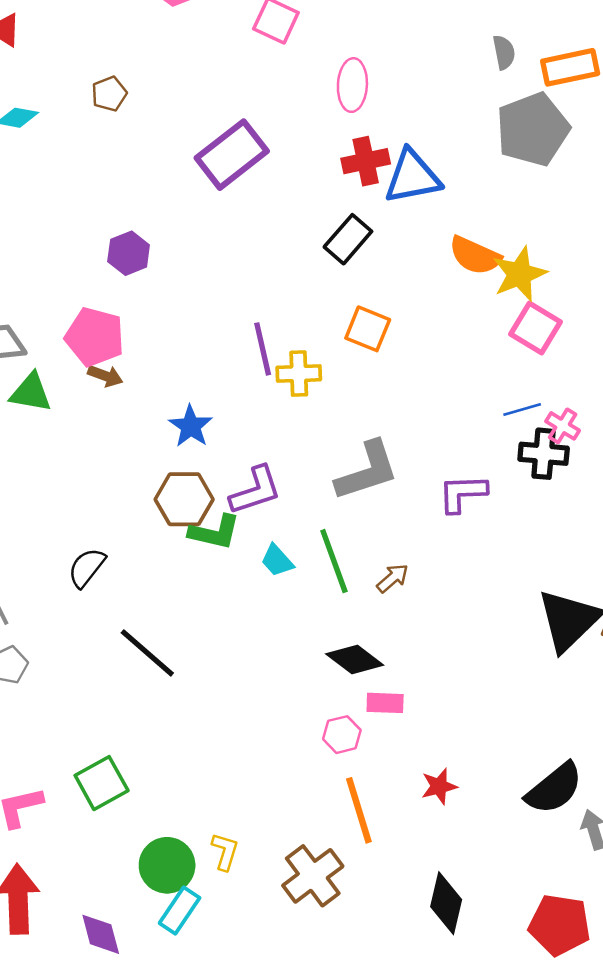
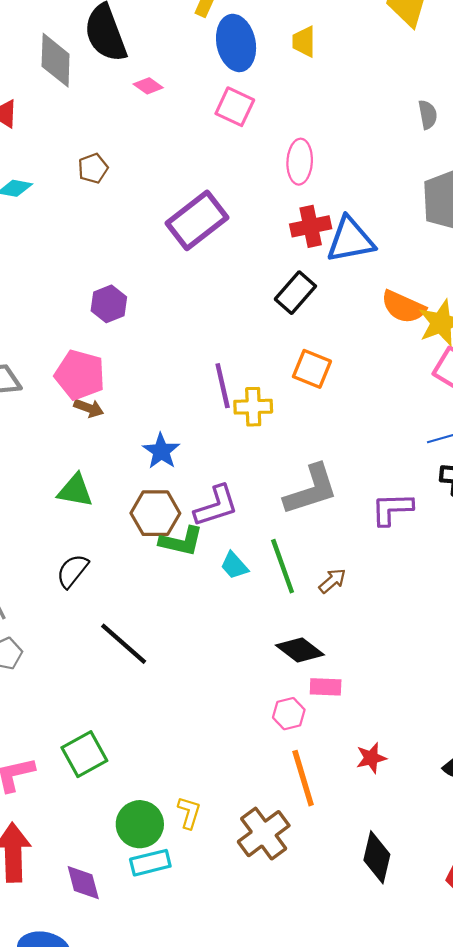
gray semicircle: (504, 52) -> (428, 115), moved
green triangle: (31, 393) -> (75, 491), moved
cyan rectangle: (180, 910) -> (150, 863), turned 42

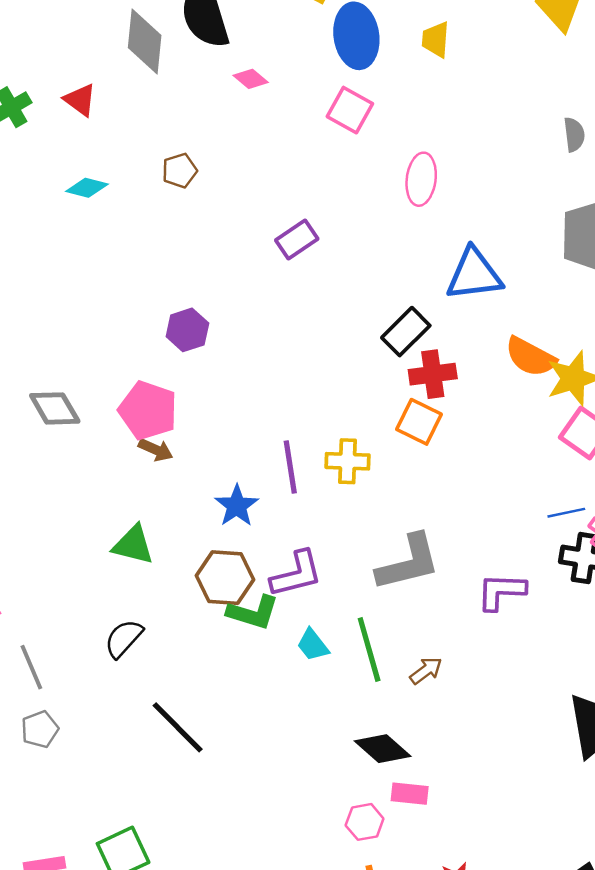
purple rectangle: (197, 220) -> (297, 239), size x0.6
red cross: (311, 226) -> (433, 374), moved
purple line: (223, 386) -> (290, 467), moved

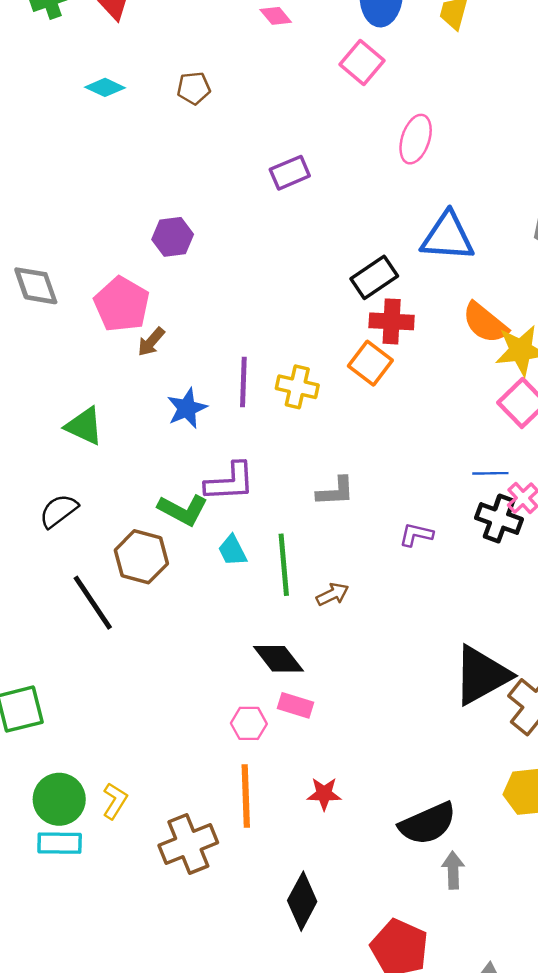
brown arrow: (156, 450) -> (151, 342), moved, turned 96
gray L-shape: (408, 563) -> (335, 491), size x0.6
brown hexagon: (225, 578) -> (141, 557), moved
purple L-shape: (501, 591) -> (416, 535), size x0.7

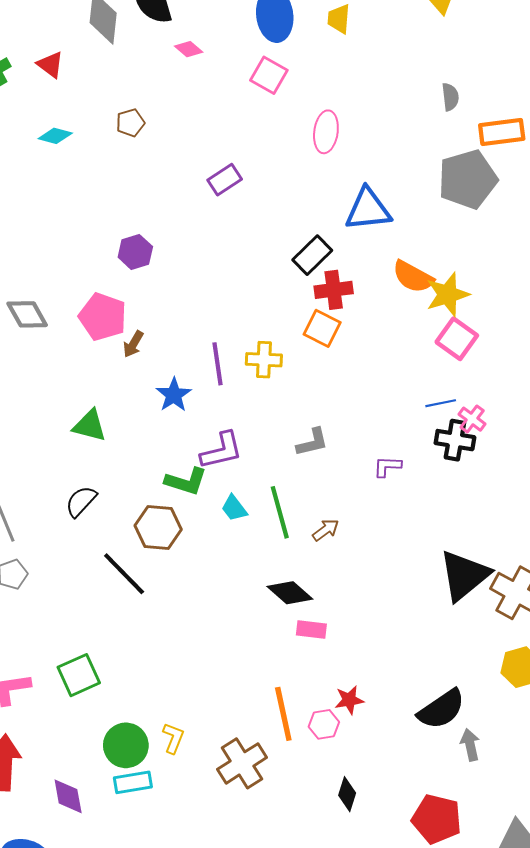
pink hexagon: (249, 723) -> (324, 724), moved
black diamond: (302, 901) -> (347, 794), size x0.7

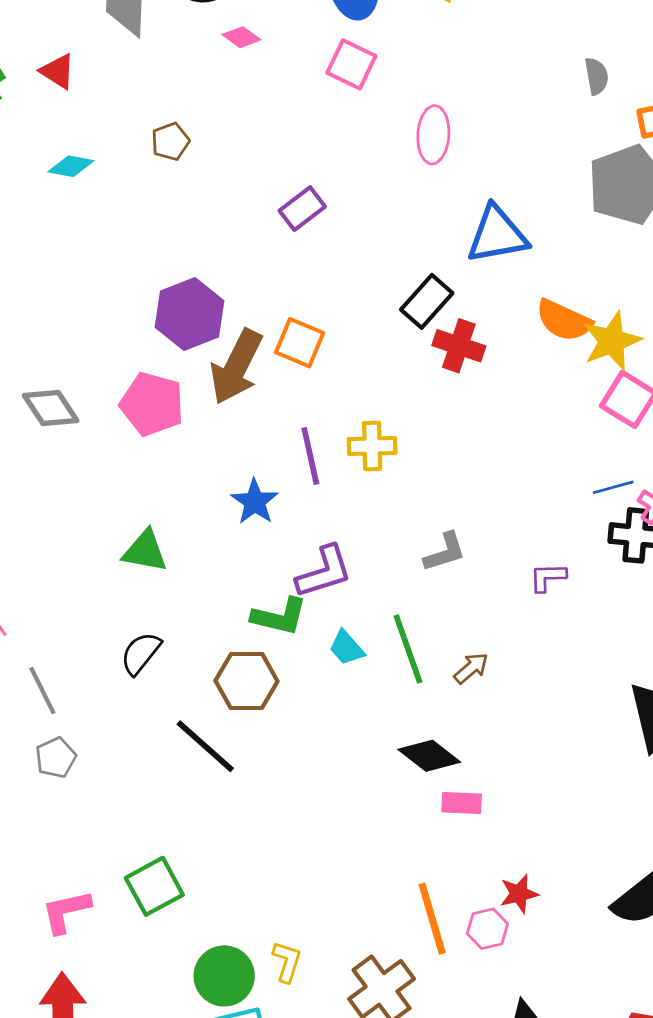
purple hexagon: (135, 252) -> (189, 314), size x1.5
red cross: (334, 290) -> (459, 346), turned 30
orange square: (322, 328) -> (300, 343), moved
brown arrow: (133, 344) -> (236, 367), moved, size x2.0

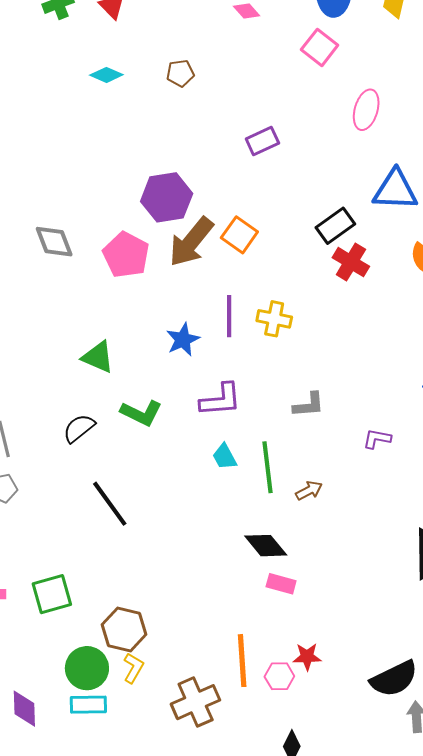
green L-shape: (279, 617) -> (141, 413), moved
brown hexagon: (246, 681) -> (124, 629), moved

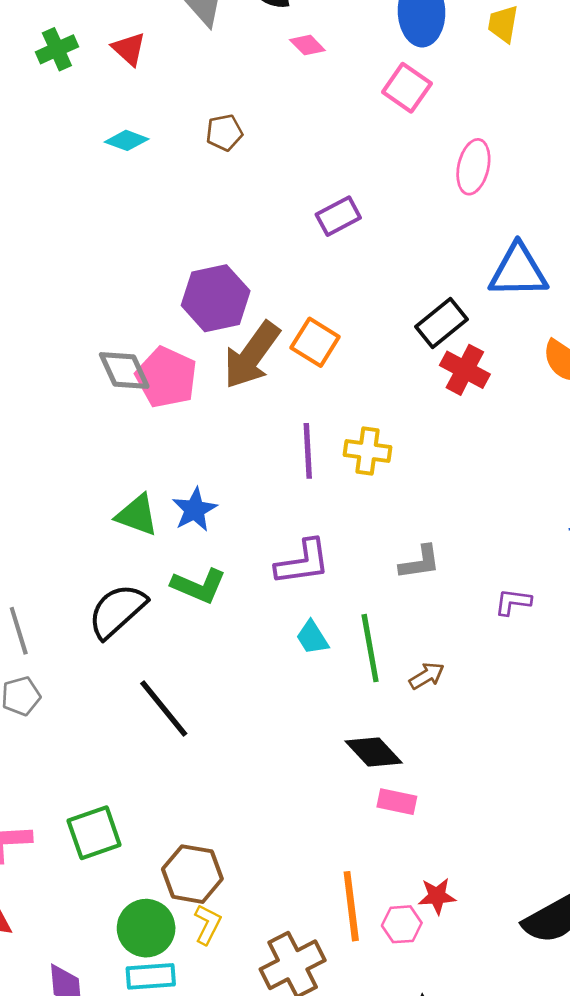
gray diamond: (54, 242) -> (124, 371), moved
blue star: (183, 340) -> (195, 510), moved
black semicircle: (79, 428) -> (117, 611), size x1.4

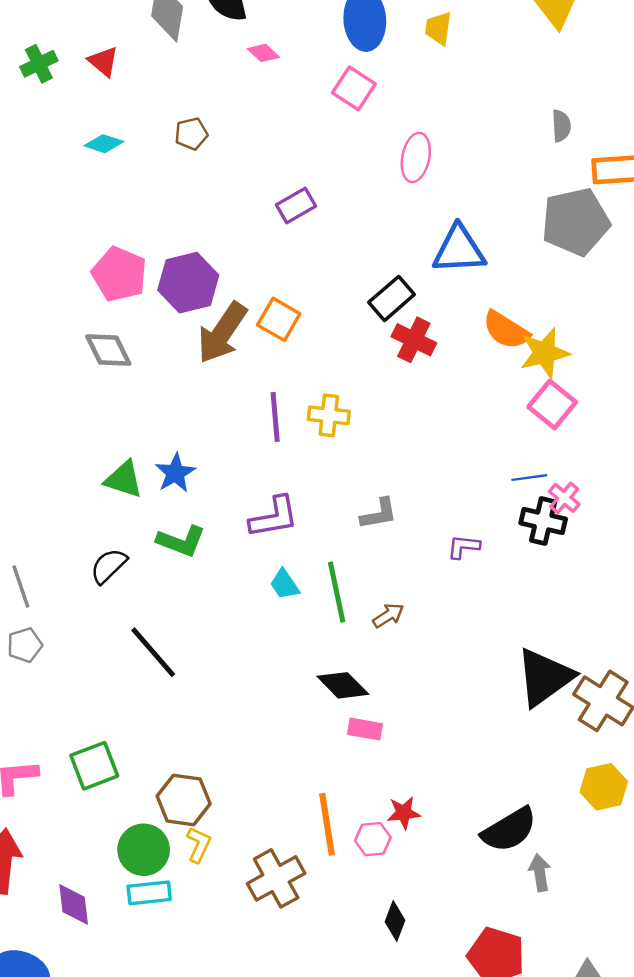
pink pentagon: (166, 377) -> (119, 274), moved
black semicircle: (117, 611) -> (109, 566), size x0.7

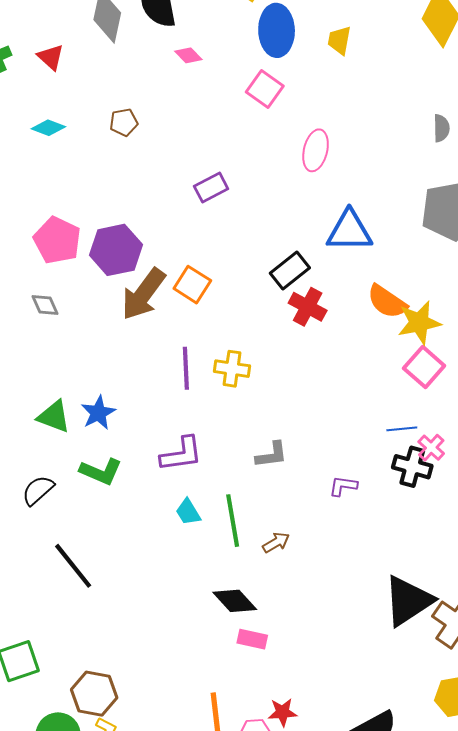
gray diamond: (108, 350) -> (45, 305), size x0.7

